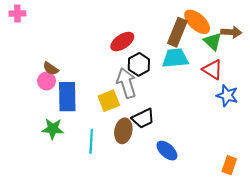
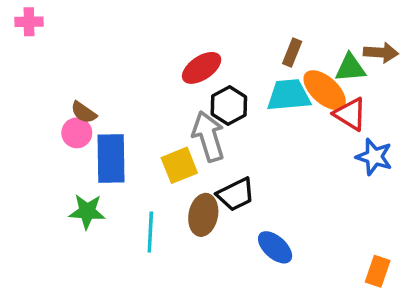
orange ellipse: (197, 22) -> (325, 90), moved
brown rectangle: (177, 32) -> (292, 53), size x0.6
green triangle: (213, 42) -> (350, 68), turned -48

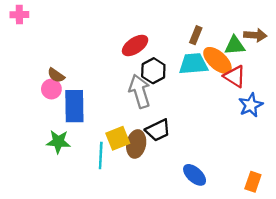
blue star: (374, 157) -> (251, 105), turned 30
yellow square: (179, 165) -> (118, 138), moved
blue ellipse: (275, 247) -> (195, 175), moved

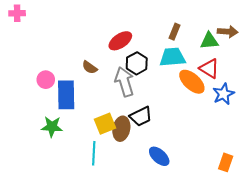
orange ellipse: (217, 60) -> (192, 82), moved
brown semicircle: (56, 75) -> (90, 67), moved
cyan line: (101, 155) -> (94, 153), moved
blue ellipse: (195, 175) -> (159, 156), moved

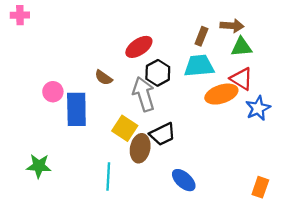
brown arrow: (228, 32) -> (232, 26), moved
orange ellipse: (192, 82) -> (221, 94), turned -60
yellow square: (105, 124) -> (125, 128), moved, turned -35
green star: (52, 127) -> (39, 166), moved

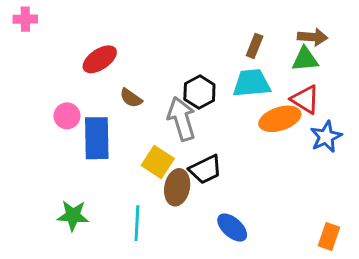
brown arrow: (232, 26) -> (313, 37), moved
red ellipse: (139, 47) -> (100, 59), moved
green star: (39, 166) -> (73, 216), moved

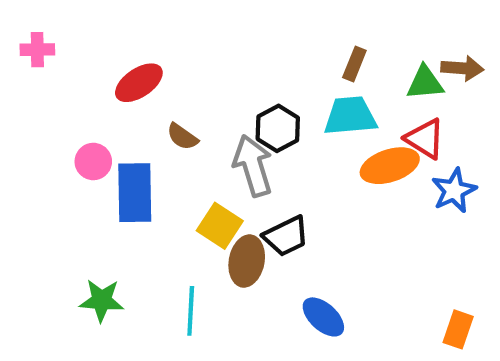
pink cross: (25, 19) -> (37, 50), moved
brown arrow: (313, 37) -> (462, 68), moved

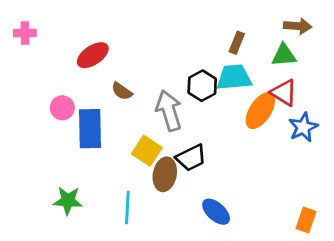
brown arrow: (462, 68) -> (298, 26), moved
black hexagon: (278, 128) -> (202, 86), moved
orange ellipse: (390, 166) -> (260, 111), turned -39

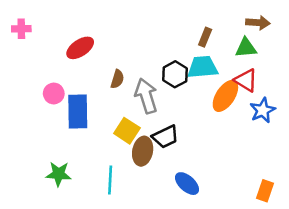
brown semicircle: (122, 91) -> (117, 79), moved, turned -108

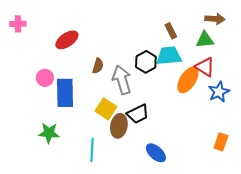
brown rectangle: (205, 37) -> (171, 31), turned -49
green star: (59, 174) -> (49, 133), moved
orange rectangle: (265, 191) -> (221, 142), moved

